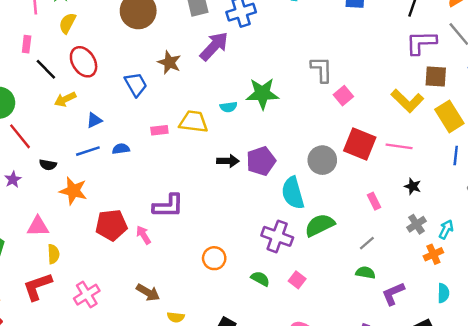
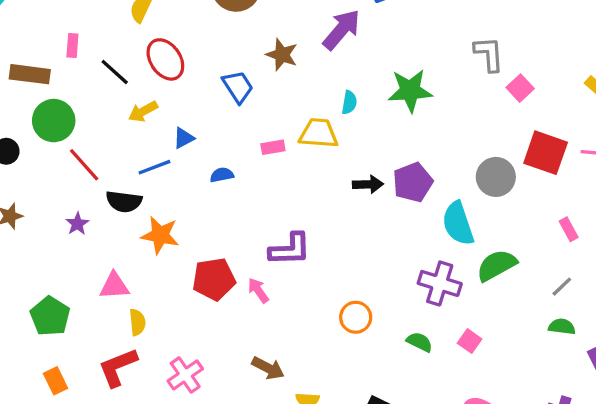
pink rectangle: (27, 44) -> (72, 46), moved
cyan semicircle: (229, 107) -> (349, 102), moved, turned -70
blue line: (88, 151) -> (154, 167), moved
black semicircle: (48, 165) -> (124, 201), size x1.5

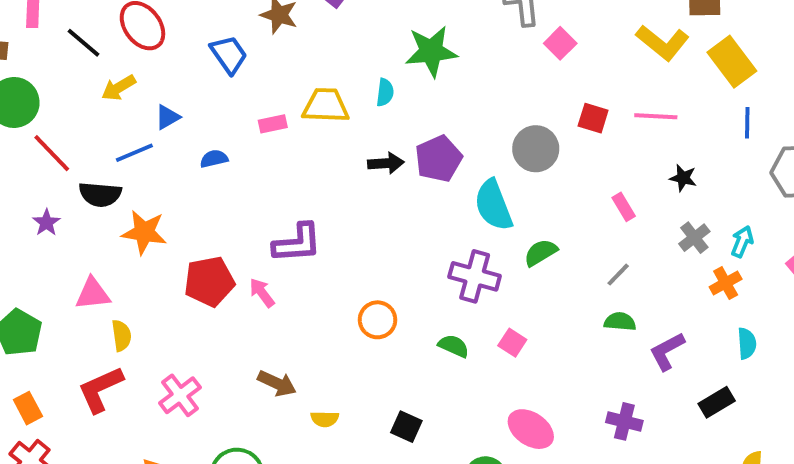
cyan semicircle: (349, 102) -> (385, 92), moved
red square: (546, 153) -> (593, 118), size x0.6
green semicircle: (497, 265) -> (541, 253), size x0.7

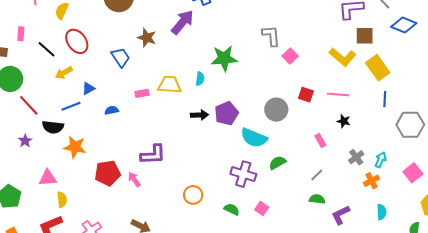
black star: (683, 178) -> (344, 121), moved
cyan semicircle: (493, 205) -> (254, 138), turned -48

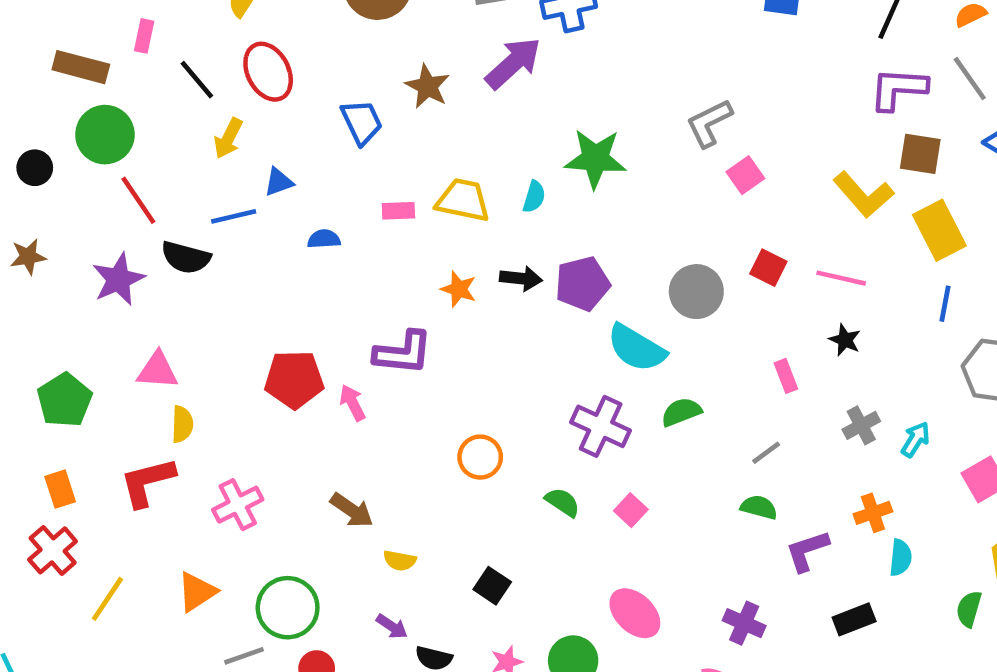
gray L-shape: (271, 36) -> (709, 123), turned -120
yellow arrow: (64, 73) -> (228, 138), turned -42
purple star: (25, 141) -> (118, 279), size x1.6
orange star: (75, 147) -> (459, 289), moved, size x0.7
orange cross: (372, 181) -> (873, 513), moved

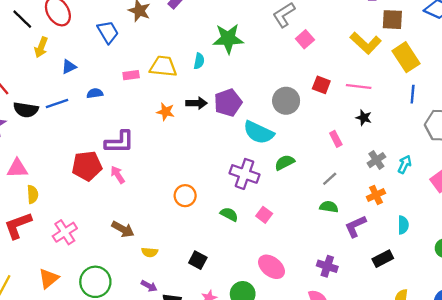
blue line: (234, 216) -> (57, 103), moved
purple L-shape: (403, 353) -> (119, 142), moved
orange cross: (873, 513) -> (376, 195), moved

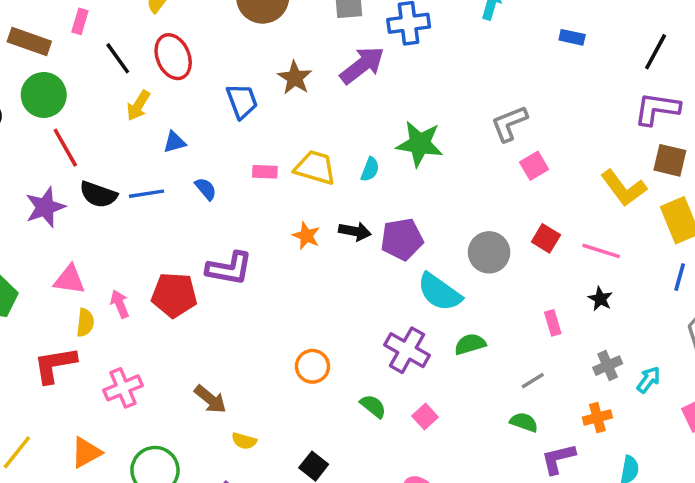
blue semicircle: (95, 93) -> (206, 189), turned 49
pink arrow: (118, 175) -> (120, 304), moved

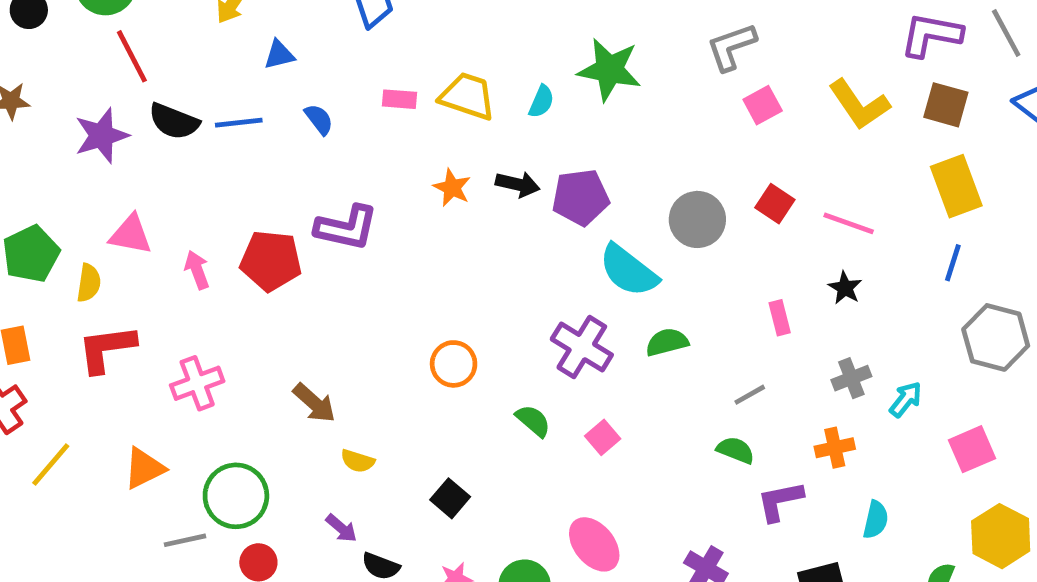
yellow L-shape: (624, 188) -> (859, 105), moved
yellow semicircle: (85, 323) -> (89, 283), moved

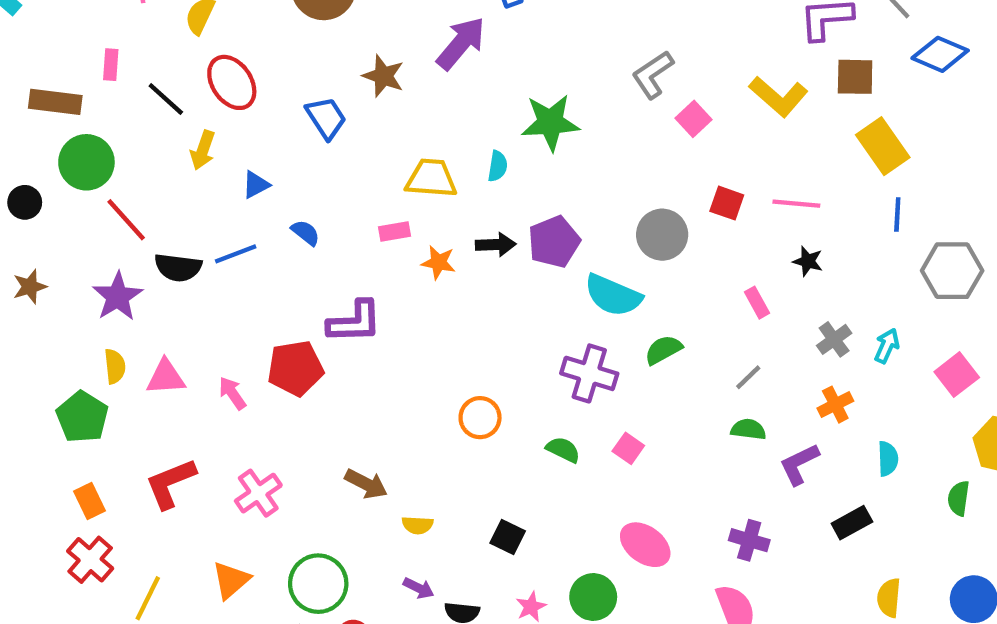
pink rectangle: (399, 99) -> (395, 231), moved
yellow semicircle: (89, 283) -> (115, 366), moved

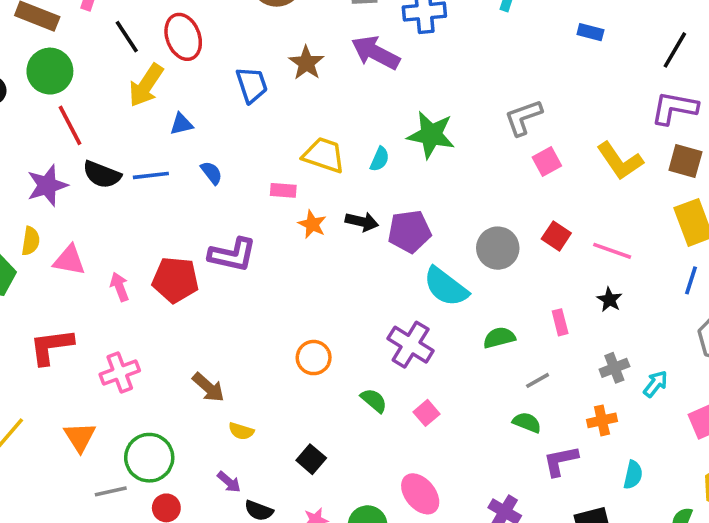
purple arrow: (461, 43) -> (376, 53), turned -117
yellow arrow: (203, 150) -> (146, 85), size x1.4
green semicircle: (663, 350) -> (499, 338), moved
orange triangle: (231, 580) -> (80, 437), turned -36

